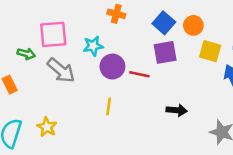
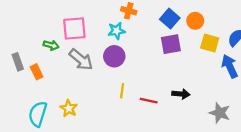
cyan star: (93, 46) -> (116, 31), moved
purple circle: (112, 67) -> (114, 56), moved
red line: (139, 74) -> (149, 101), moved

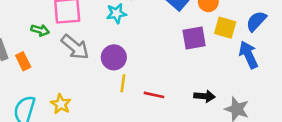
purple square: (171, 44) -> (194, 38), moved
purple circle: (114, 56) -> (114, 57), moved
black arrow: (181, 94) -> (204, 96), moved

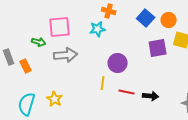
gray arrow: (75, 47) -> (66, 55), turned -45
purple circle: (114, 57) -> (118, 63), moved
black arrow: (204, 96) -> (151, 96), moved

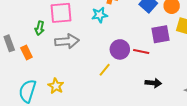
green arrow: (39, 42) -> (40, 28), turned 88
yellow line: (103, 83) -> (105, 70), turned 32
red line: (127, 92) -> (141, 51), moved

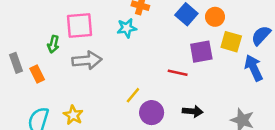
purple circle: (120, 49) -> (152, 113), moved

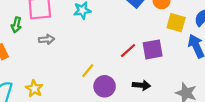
purple square: (201, 52) -> (153, 49), moved
gray arrow: (87, 60) -> (47, 39), size x0.6
red line: (178, 73) -> (128, 51), turned -54

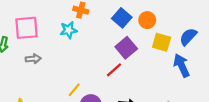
purple square: (153, 49) -> (126, 48), moved, turned -30

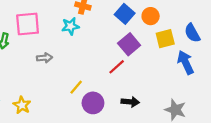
blue semicircle: (188, 37) -> (192, 33), turned -72
yellow square: (162, 42) -> (165, 39), turned -30
gray arrow: (33, 59) -> (44, 58), moved

